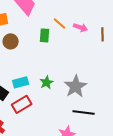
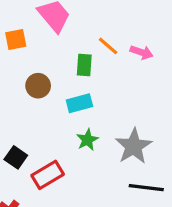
brown circle: (11, 41) -> (38, 86), moved
cyan rectangle: (21, 82) -> (79, 103), moved

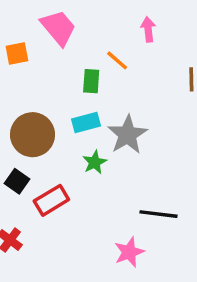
pink arrow: (142, 52) -> (148, 29), moved, turned -115
brown circle: (38, 86) -> (32, 135), moved, size x1.6
gray star: (134, 146) -> (127, 135), moved

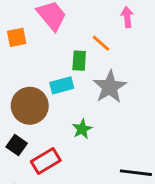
cyan rectangle: (86, 123) -> (62, 85), moved
gray star: (127, 135) -> (110, 87), moved

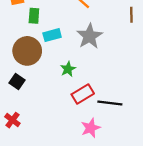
green rectangle: (79, 61) -> (34, 16), moved
red rectangle: (46, 161) -> (83, 94), moved

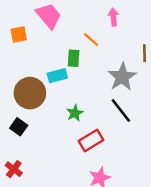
green rectangle: (34, 16) -> (74, 58), moved
gray star: (89, 36) -> (122, 77), moved
black line: (110, 103) -> (121, 111), moved, turned 45

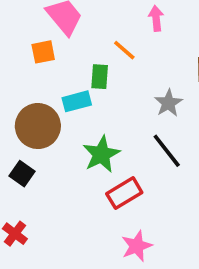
orange square: (19, 34) -> (43, 52), moved
gray star: (122, 77) -> (168, 103), size x0.7
green star: (75, 113) -> (101, 154), size x1.5

